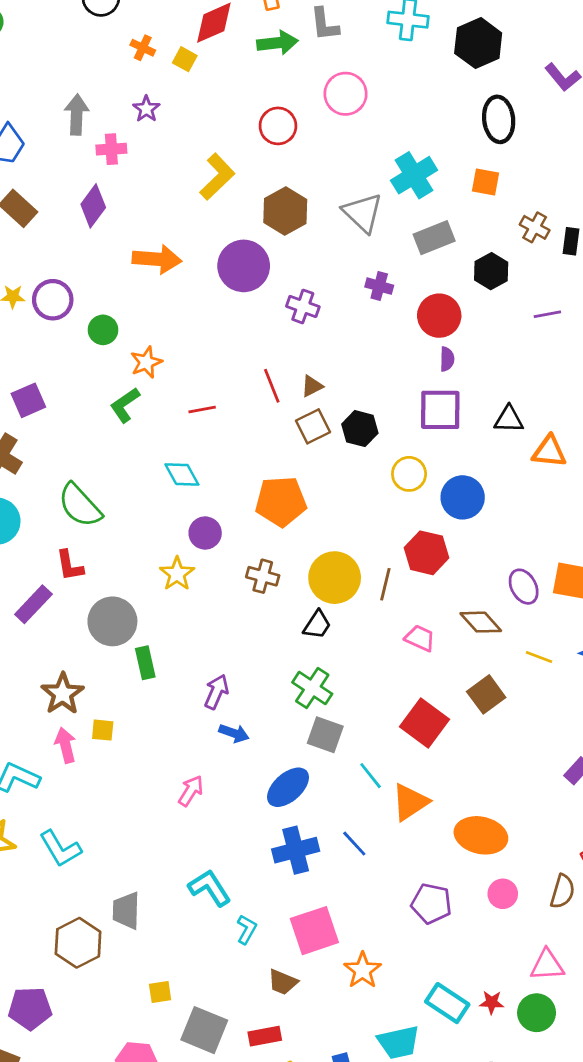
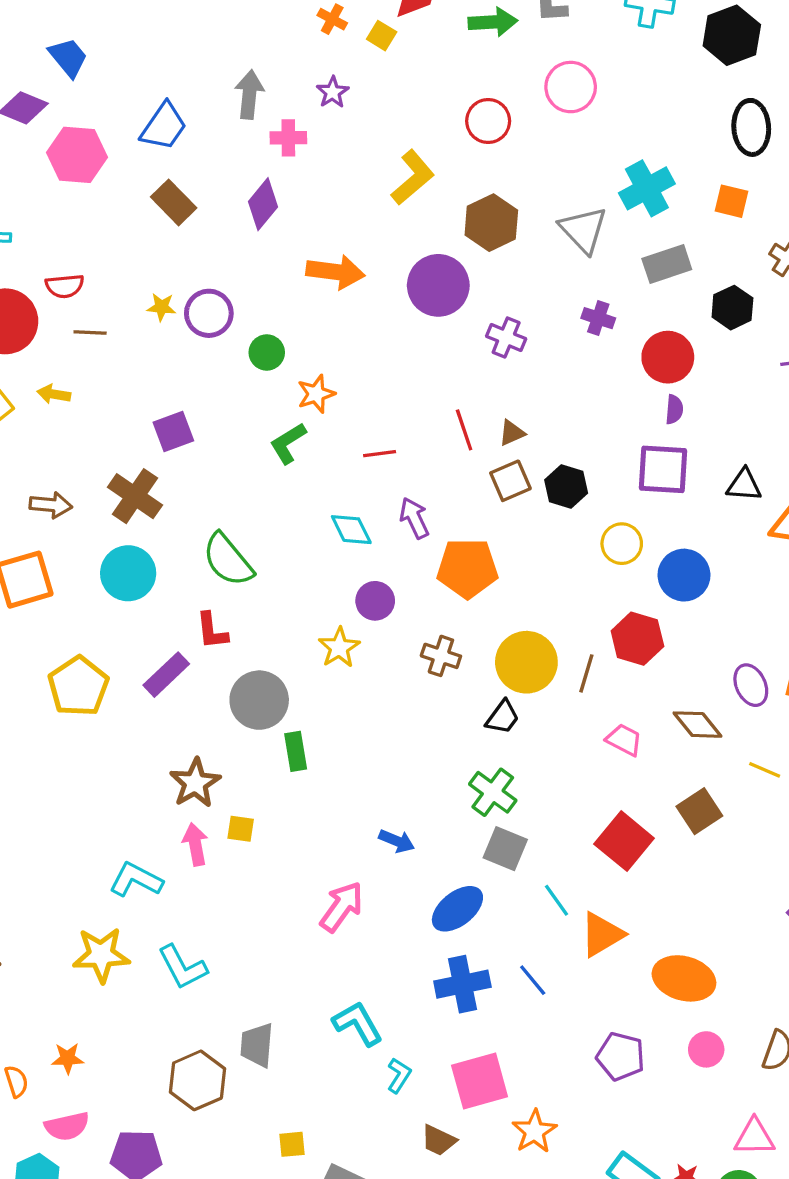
purple arrow: (216, 692) -> (414, 518), moved, turned -52
pink arrow: (191, 791) -> (342, 907), size x1.4

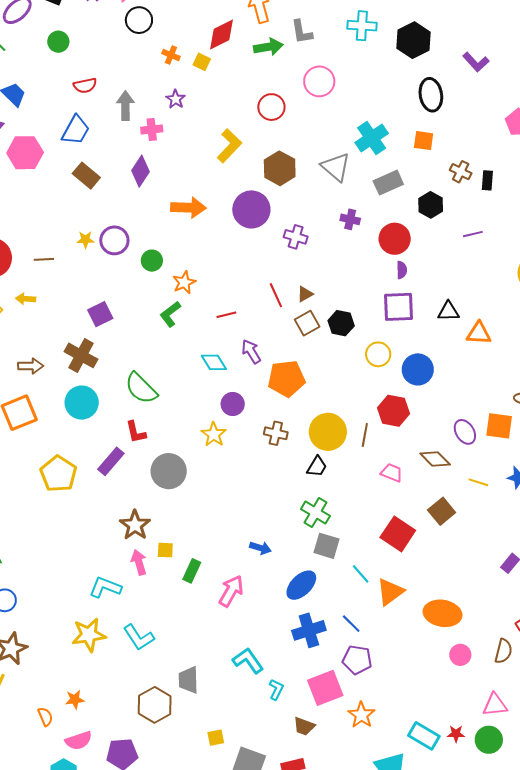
red semicircle: (65, 286) -> (85, 85), moved
green rectangle: (296, 751) -> (192, 571), moved, turned 40
purple pentagon: (621, 1056) -> (357, 660), moved

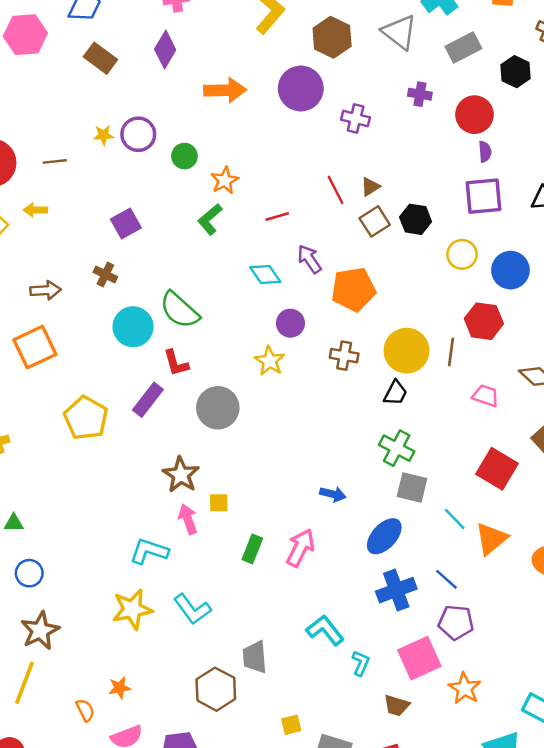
brown cross: (81, 355) -> (105, 274), size x0.6
cyan circle: (82, 403) -> (133, 327), moved
green rectangle: (192, 571) -> (252, 549), moved

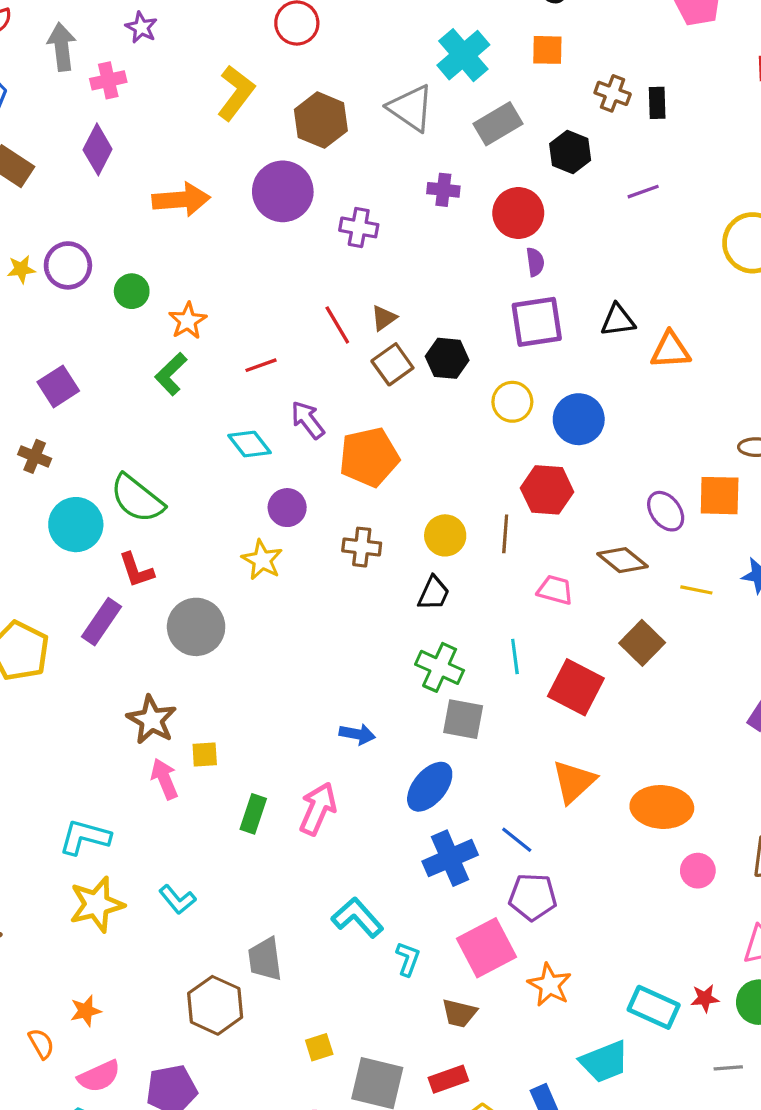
yellow circle: (406, 351) -> (445, 535), size x0.7
cyan line: (455, 519) -> (515, 656), moved, turned 40
cyan L-shape: (149, 551) -> (85, 837), moved
cyan L-shape: (192, 609) -> (177, 900), size x0.7

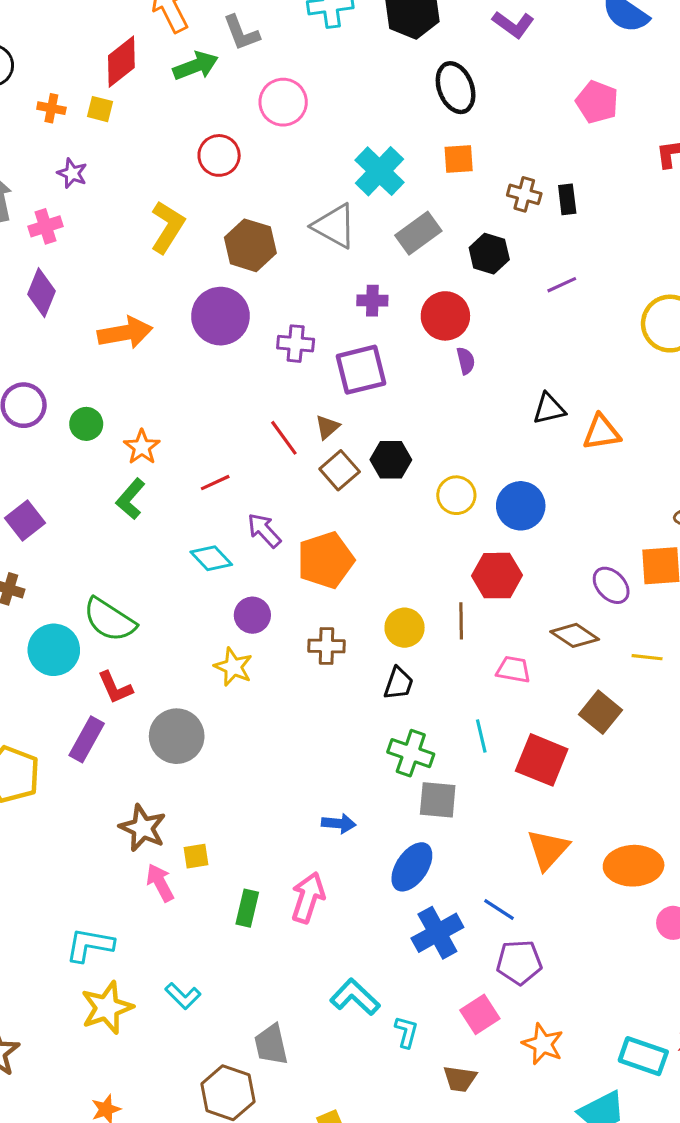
purple square: (537, 322) -> (361, 370), moved
pink square: (486, 948) -> (480, 1014), size x0.7

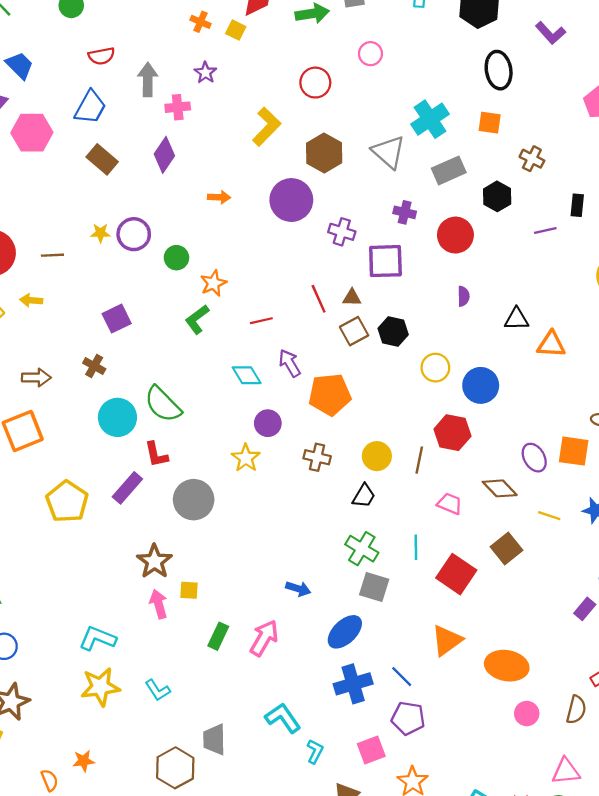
pink circle: (283, 102) -> (370, 54), size x0.7
black rectangle: (567, 199) -> (577, 205), moved
orange arrow: (125, 333) -> (219, 197), size x0.6
purple semicircle: (466, 361) -> (463, 296), moved
brown triangle: (327, 427) -> (352, 298), turned 30

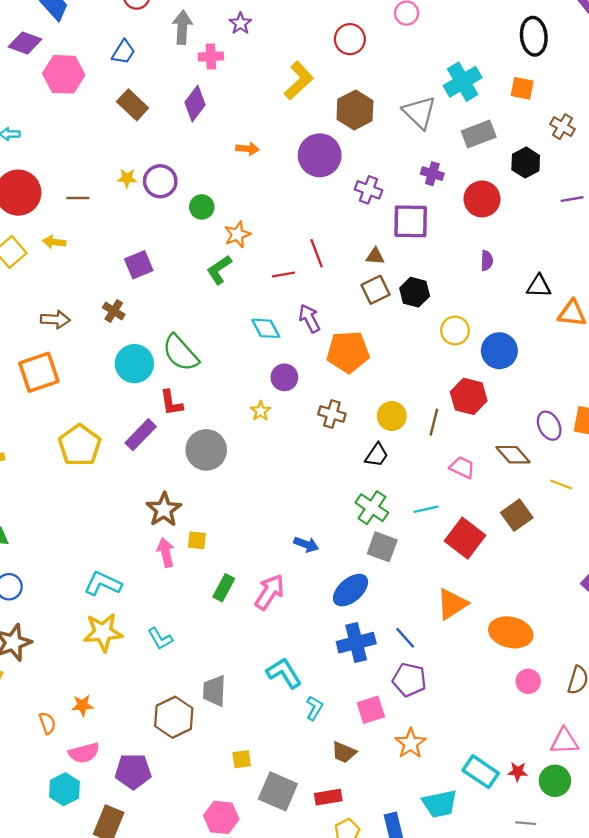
blue trapezoid: (90, 107) -> (123, 52), size x0.7
red line: (319, 299) -> (317, 253), moved
yellow star: (246, 458) -> (261, 411), size x0.7
cyan line: (416, 547) -> (426, 509), turned 75

